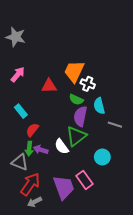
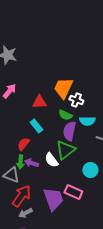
cyan semicircle: (99, 106) -> (87, 121), turned -77
cyan rectangle: (21, 111) -> (36, 126), moved
pink rectangle: (85, 180) -> (73, 192), turned -30

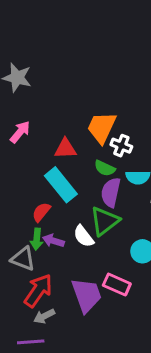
cyan rectangle: (36, 126) -> (61, 185), size x1.6

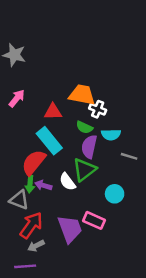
orange trapezoid: (102, 127) -> (82, 95), turned 76
red semicircle: (41, 212) -> (34, 162), size x1.6

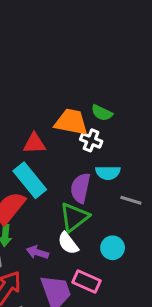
green semicircle: (84, 127) -> (102, 113), moved
white semicircle: (67, 182) -> (68, 243), moved
purple arrow: (43, 185) -> (37, 252), moved

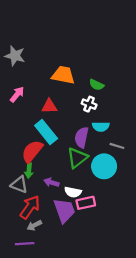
orange trapezoid: (71, 122) -> (63, 75), moved
white semicircle: (68, 243) -> (73, 192), moved, turned -42
cyan circle: (113, 248) -> (104, 166), moved, size x1.5
pink rectangle: (86, 282) -> (86, 203), turned -36

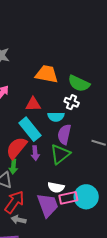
green semicircle: (97, 85) -> (79, 83), size x1.5
cyan semicircle: (101, 127) -> (56, 117), moved
cyan circle: (104, 166) -> (86, 197), moved
purple arrow: (51, 182) -> (35, 153), moved, turned -112
gray arrow: (34, 225) -> (19, 220), turned 40

